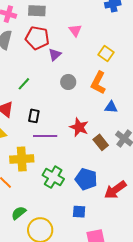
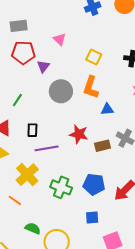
gray circle: (68, 82) -> (61, 91), size x1.5
brown rectangle: (101, 142) -> (103, 146), turned -56
yellow cross: (22, 159) -> (27, 175), turned -30
green semicircle: (19, 213) -> (33, 228), turned 70

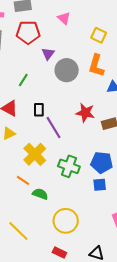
purple triangle: (43, 66) -> (48, 54), moved
purple line: (47, 148) -> (53, 128), turned 70
blue square: (92, 218) -> (100, 185), moved
green semicircle: (33, 228) -> (40, 194), moved

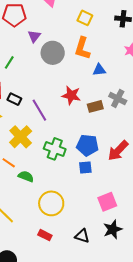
black rectangle: (39, 110) -> (14, 99), moved, turned -64

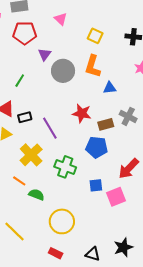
black rectangle: (14, 99) -> (25, 117), turned -40
blue pentagon: (87, 145) -> (97, 147), moved
pink square: (107, 202) -> (116, 197), moved

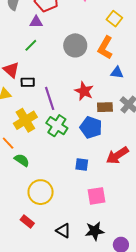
purple triangle: (45, 54) -> (36, 22), moved, turned 40
green cross: (65, 167) -> (57, 126), moved
pink square: (116, 197) -> (97, 196), moved

